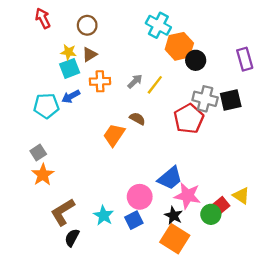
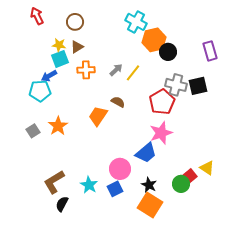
blue arrow: (71, 96) -> (49, 76), moved
orange star: (43, 175) -> (58, 126), moved
pink star: (188, 196) -> (161, 133), moved, turned -30

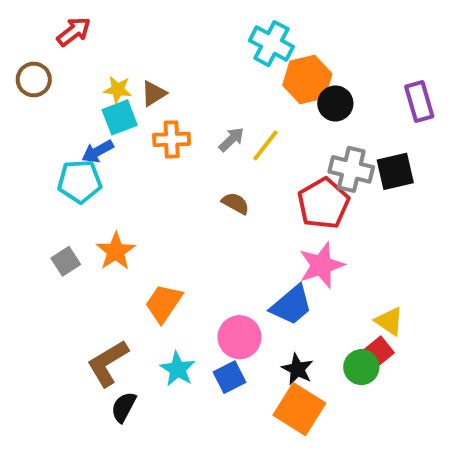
red arrow: (37, 16) -> (74, 32), turned 78
brown circle: (75, 22) -> (34, 80), moved
orange trapezoid: (98, 116) -> (164, 303), moved
yellow triangle: (207, 168) -> (389, 321), moved

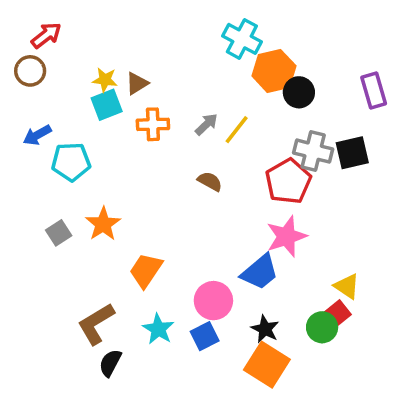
red arrow: (74, 32) -> (46, 35), moved
blue arrow: (98, 151) -> (37, 135), moved

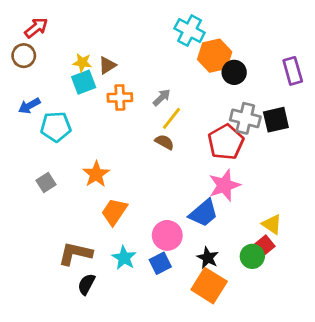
yellow line: (237, 130) -> (171, 118), moved
orange star: (103, 224) -> (96, 174), moved
brown L-shape: (96, 324) -> (75, 254), turned 44

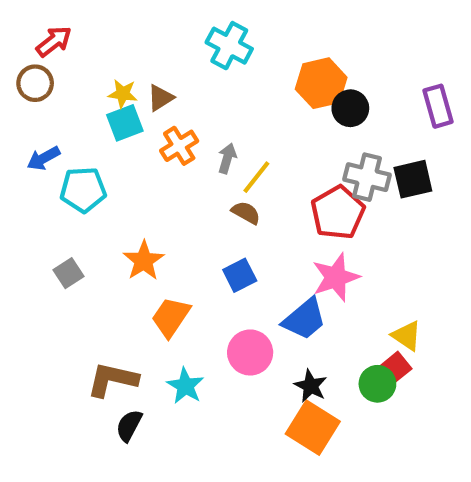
cyan cross: (190, 31) -> (229, 46), moved
orange cross: (120, 97) -> (179, 146), turned -30
gray arrow: (162, 97) -> (227, 158), moved, turned -30
blue square: (160, 263) -> (240, 275), moved

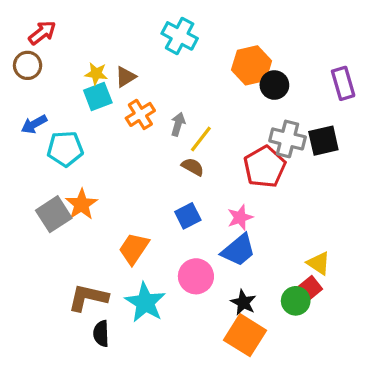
orange star: (144, 261) -> (81, 204), moved
gray square: (68, 273) -> (54, 214), size x1.5
pink star: (336, 277) -> (240, 217), moved, size x0.7
cyan star: (185, 386) -> (145, 302), size x1.4
black semicircle: (129, 426) -> (101, 334), turned -30

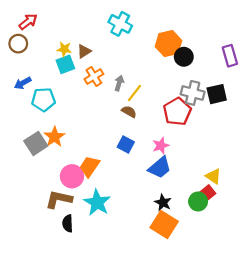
blue square: (188, 216) -> (126, 144), turned -35
pink circle: (196, 276) -> (72, 176), moved

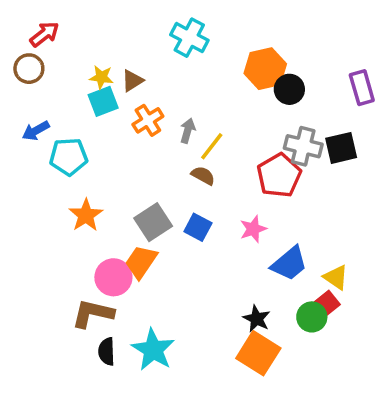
gray square: (36, 143) -> (153, 222), moved
blue trapezoid: (160, 168) -> (289, 264), moved
cyan star: (97, 203) -> (153, 350), moved

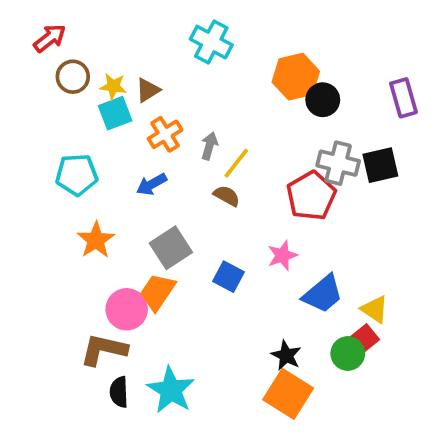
brown circle: (29, 69) -> (73, 77), moved
blue arrow: (36, 131) -> (152, 184), moved
blue square: (198, 227) -> (229, 277), moved

